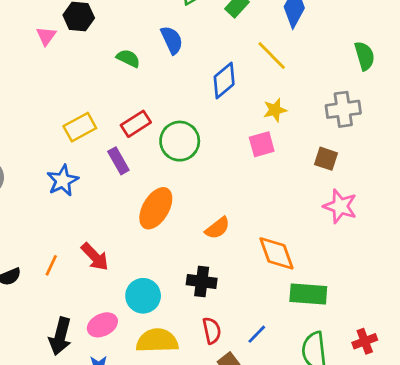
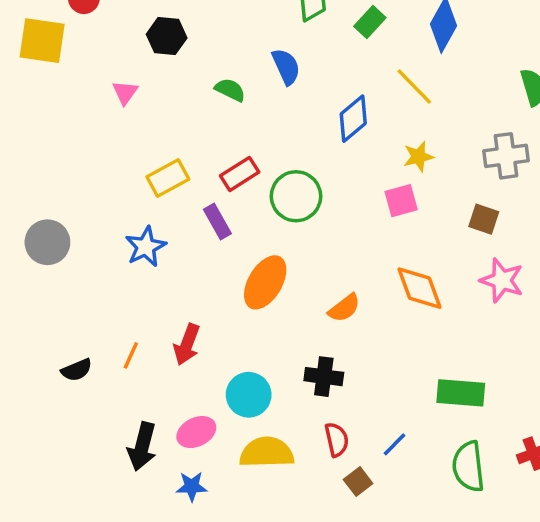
pink triangle: (46, 36) -> (125, 93), moved
orange diamond: (276, 253) -> (420, 288), moved
red arrow: (95, 257) -> (187, 344), turned 64

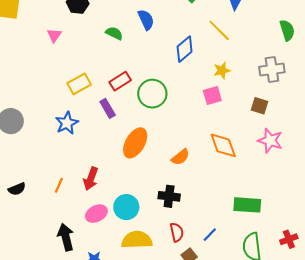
black semicircle: (77, 370) -> (17, 189), moved
pink ellipse: (196, 432) -> (96, 214), moved
black arrow: (142, 447) -> (66, 237), turned 152

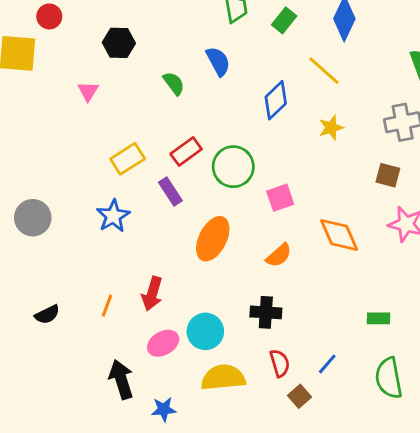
green semicircle: (114, 33) -> (174, 83), turned 30
pink square: (212, 96) -> (280, 198), moved
green rectangle: (247, 205) -> (378, 318), size x0.6

